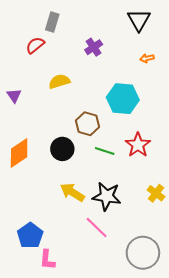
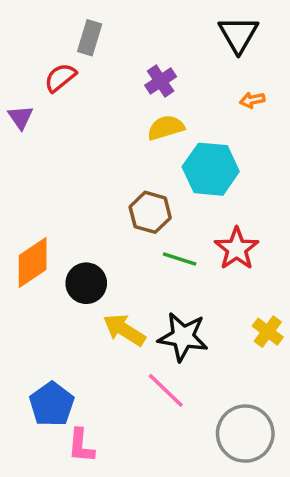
yellow semicircle: (59, 81) -> (166, 128), moved
purple triangle: (14, 96) -> (21, 117), moved
black circle: (62, 149) -> (86, 283), moved

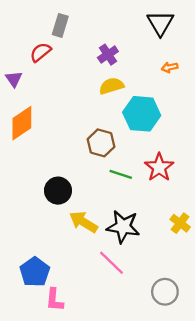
orange diamond: (33, 262) -> (22, 123), moved
gray circle: (245, 434) -> (165, 292), size x0.7

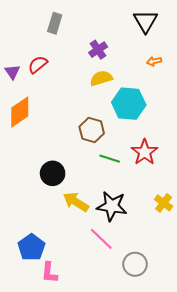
red semicircle: (41, 52) -> (38, 64), moved
gray circle: (165, 292) -> (135, 264), moved

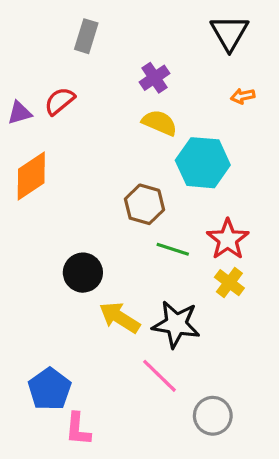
purple triangle: (12, 72) -> (20, 113), turned 49
yellow semicircle: (101, 78) -> (159, 123), turned 40
yellow cross: (164, 203) -> (229, 283), moved

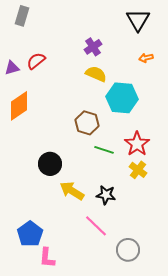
gray rectangle: (86, 36) -> (22, 16), moved
black star: (176, 324) -> (106, 195), size x0.7

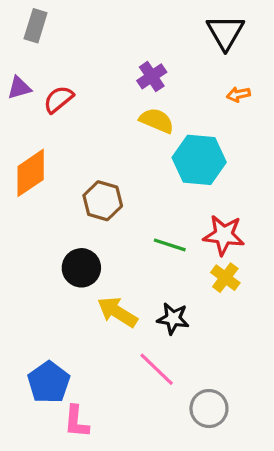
purple triangle: (12, 68) -> (19, 88), moved
brown hexagon: (87, 123) -> (103, 201), moved
red star: (137, 144) -> (224, 235), turned -30

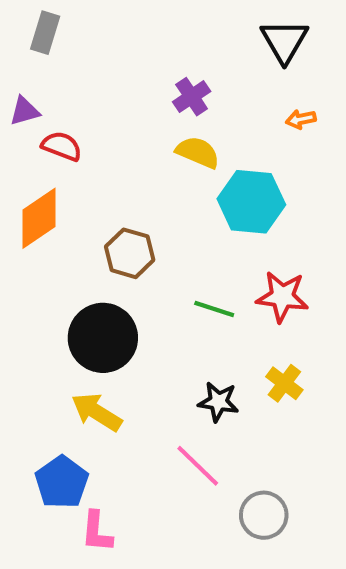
red semicircle: (58, 99) -> (62, 146), moved, turned 60
black circle: (81, 268) -> (103, 338), size x1.4
yellow cross: (225, 278) -> (284, 383), moved
yellow arrow: (117, 312) -> (97, 412), moved

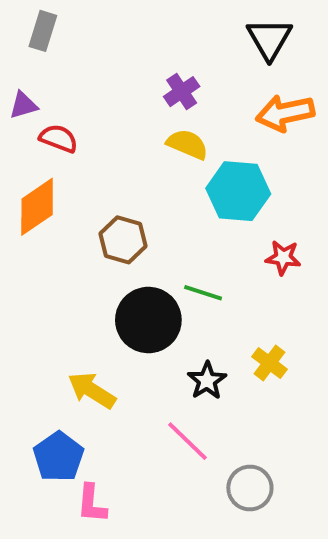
orange arrow: (301, 119) -> (285, 113), size x2.0
red star: (282, 297) -> (283, 258), moved, size x0.7
black circle: (103, 338) -> (148, 320), moved
black star: (218, 402) -> (207, 381), turned 30

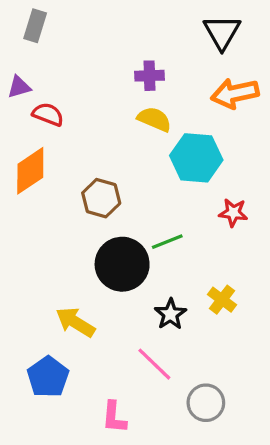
purple cross: (182, 92) -> (149, 76), turned 32
green line: (203, 293) -> (167, 242), turned -40
pink L-shape: (92, 504) -> (114, 417), moved

